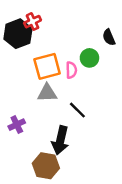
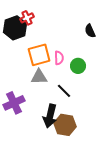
green circle: (89, 58) -> (78, 66), moved
purple cross: (17, 125) -> (14, 103), size x1.5
brown hexagon: (46, 166) -> (65, 125), moved

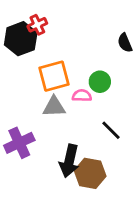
pink semicircle: (59, 58) -> (82, 96), moved, turned -88
green circle: (78, 66) -> (100, 82), moved
black line: (64, 91) -> (111, 130), moved

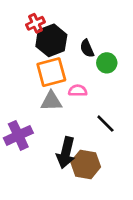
black hexagon: (21, 39) -> (51, 40), moved
black semicircle: (125, 43) -> (87, 48), moved
green circle: (100, 82) -> (107, 63), moved

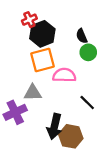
black semicircle: (87, 48) -> (82, 36), moved
pink semicircle: (78, 91) -> (64, 75), size x1.5
gray triangle: (51, 101) -> (33, 93), moved

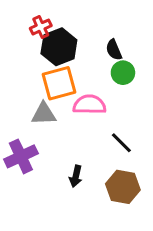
gray triangle: (33, 93) -> (44, 114), moved
black arrow: (54, 126) -> (76, 176), size x0.6
brown hexagon: (71, 136) -> (123, 187), moved

